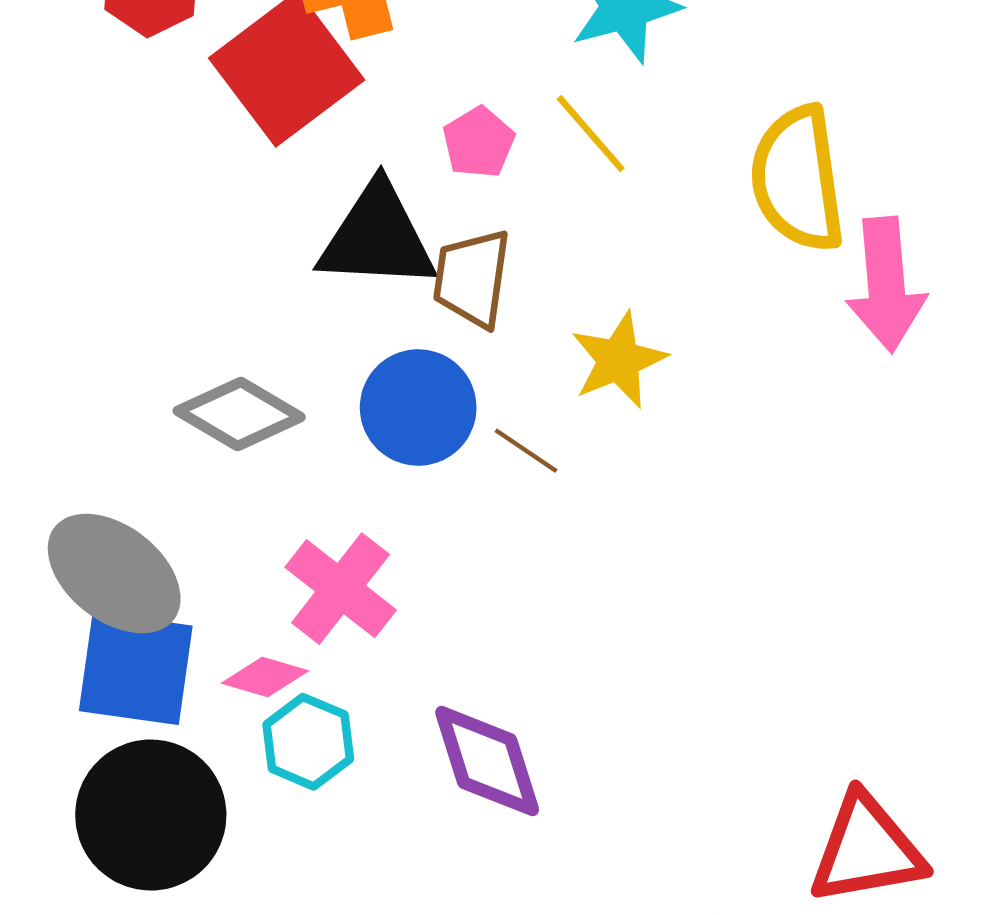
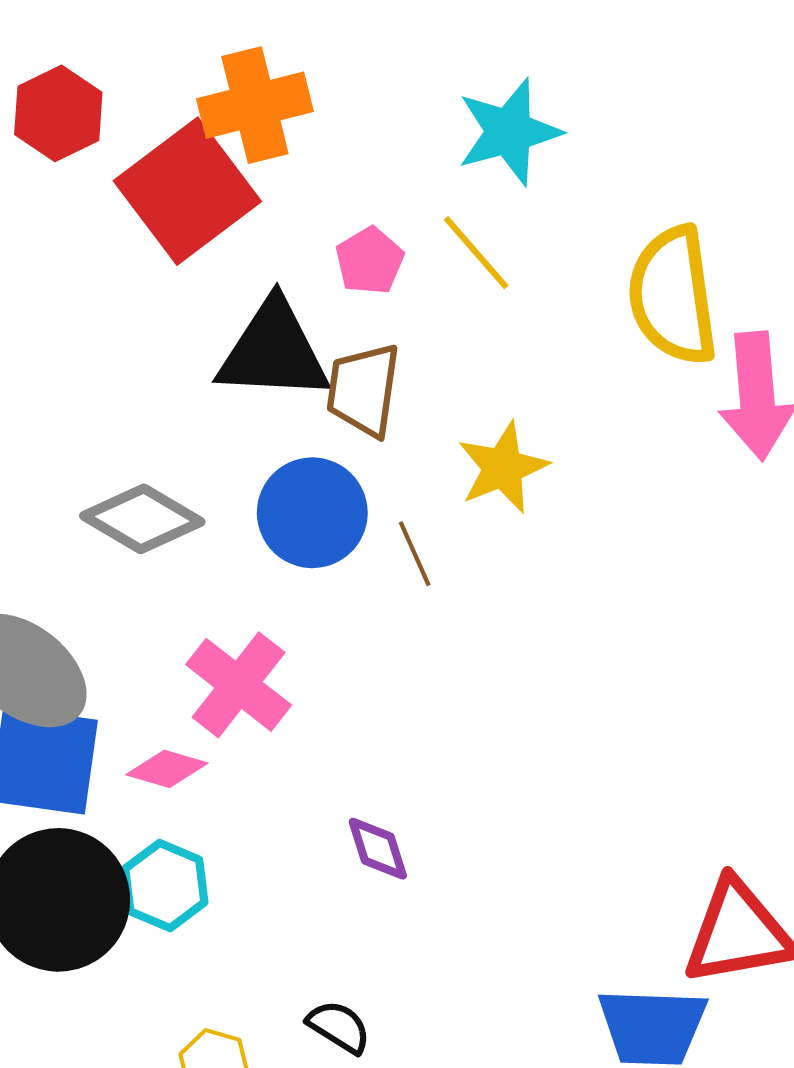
brown line: (526, 451) -> (415, 554), turned 32
cyan hexagon: (308, 742) -> (165, 886), moved
purple diamond: (487, 761) -> (378, 849), size x0.6

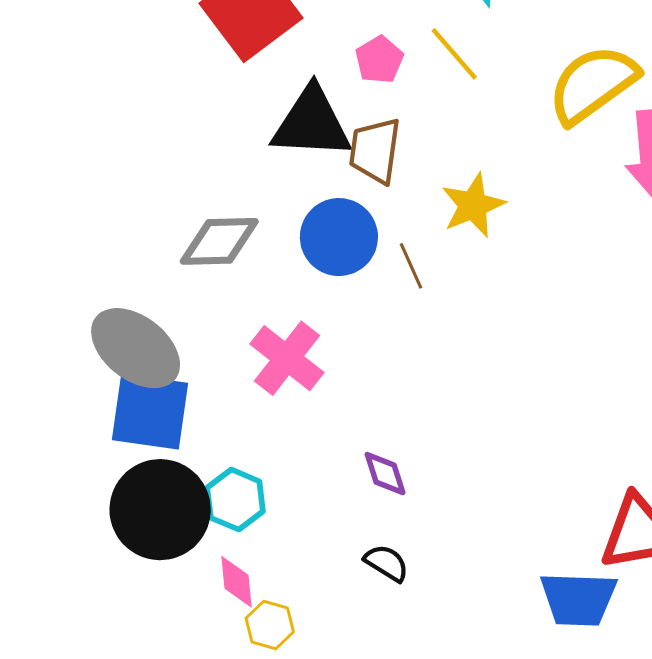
yellow semicircle: (673, 296) -> (593, 84), turned 62
gray diamond: (142, 519) -> (219, 241), turned -32
pink diamond: (167, 769) -> (237, 582), moved, turned 68
black semicircle: (339, 1027) -> (387, 563), moved

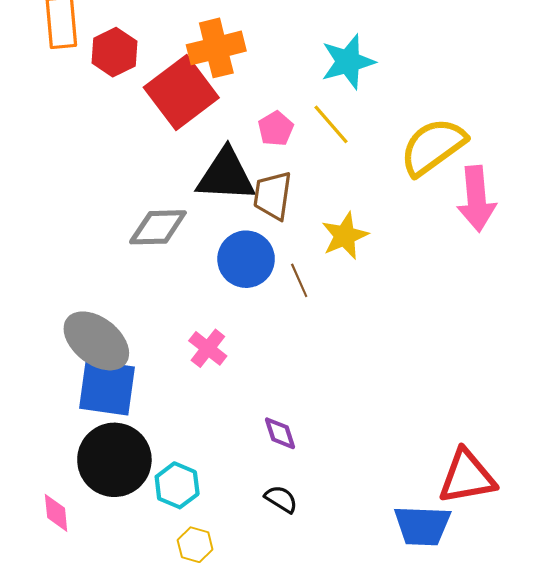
gray diamond: (219, 241) -> (158, 227), moved
pink cross: (287, 358) -> (208, 348), size x0.7
cyan hexagon: (235, 500) -> (177, 485), moved
pink diamond: (237, 582) -> (56, 513), moved

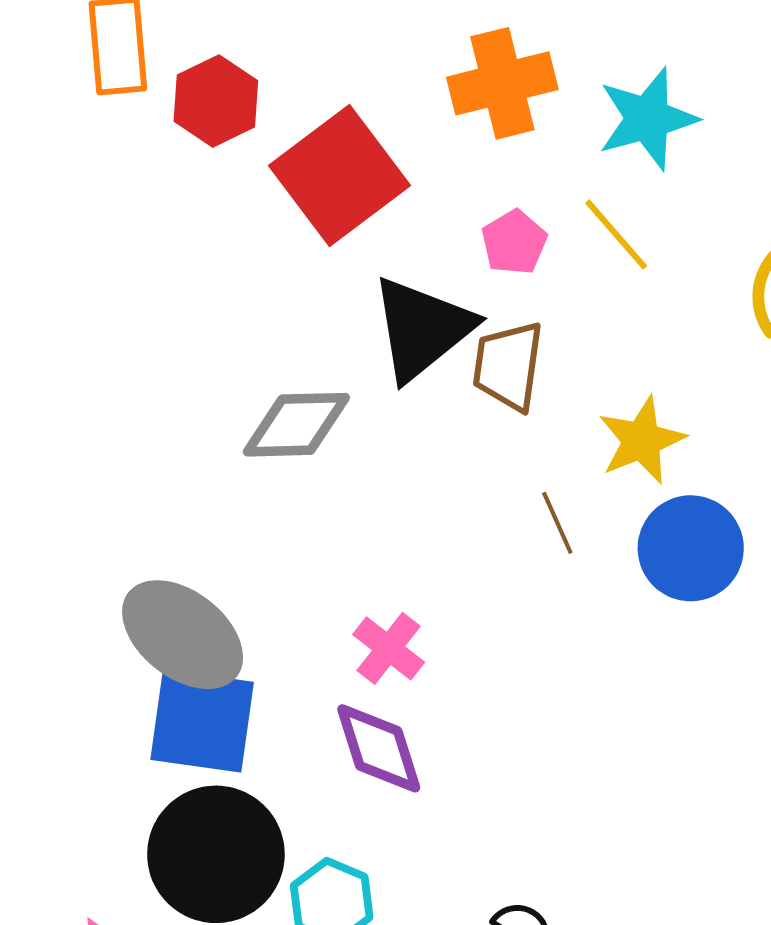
orange cross: (216, 48) -> (502, 83), moved
black triangle: (226, 175) -> (422, 329), turned -42
blue circle: (246, 259) -> (691, 548), moved
purple diamond: (280, 433) -> (379, 748), moved, size x1.5

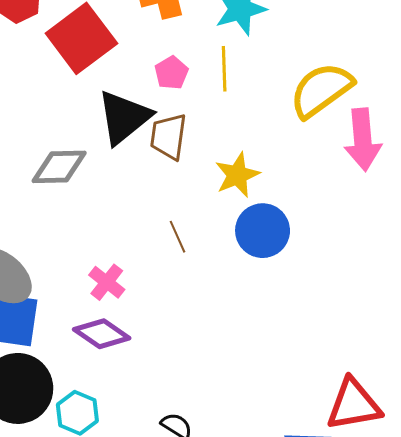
yellow line: (616, 234) -> (224, 69), turned 39
brown line: (557, 523) -> (178, 237), moved
purple diamond: (379, 748) -> (102, 334), turned -38

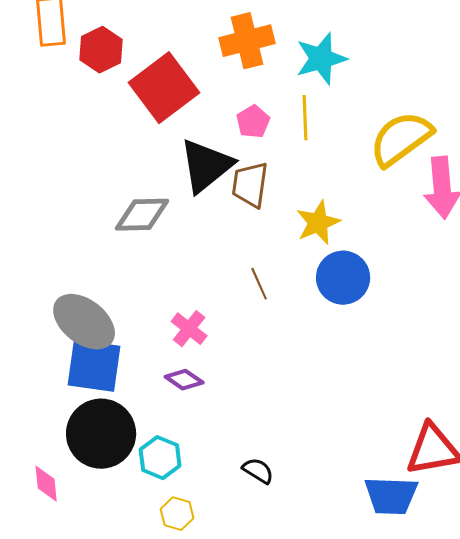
purple diamond: (102, 334) -> (184, 380), size x0.7

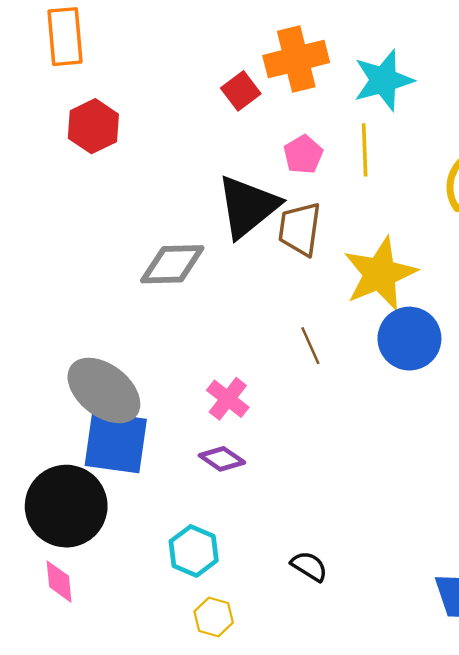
red hexagon: (101, 50) -> (93, 126), moved
red square: (164, 88) -> (241, 91), moved, size x0.5
yellow star: (318, 223) -> (380, 274), size x1.4
black circle: (101, 434) -> (66, 506), moved

